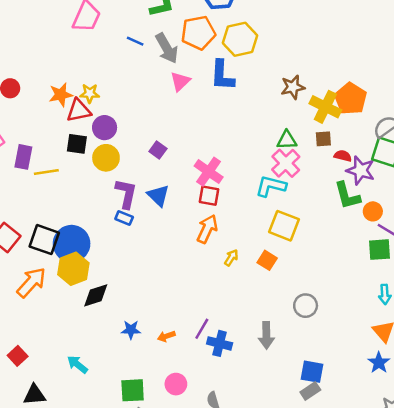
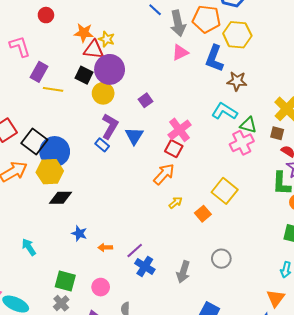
brown star: (293, 87) -> (237, 81), moved
purple circle: (105, 128) -> (110, 69), size x1.5
cyan L-shape: (271, 186) -> (224, 111), moved

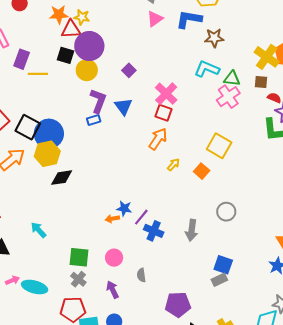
blue L-shape: (214, 58) -> (189, 19), turned 88
blue rectangle: (102, 145) -> (94, 120), turned -48
blue star: (79, 233) -> (124, 208), moved

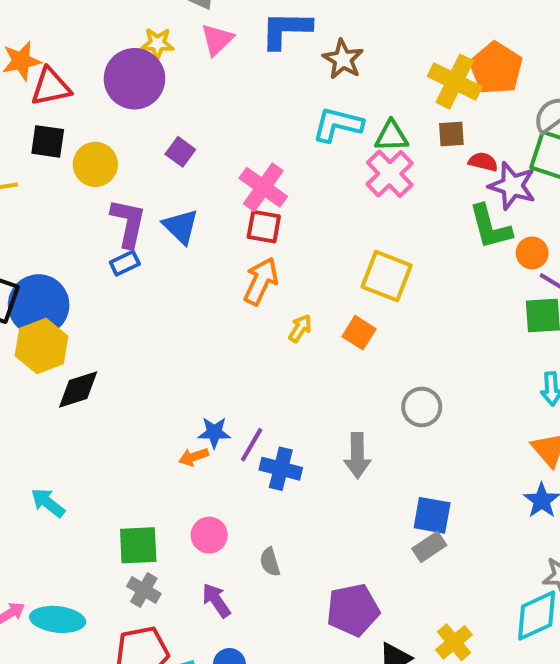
yellow star: (82, 17) -> (157, 44), moved
brown star: (214, 38) -> (343, 59), turned -30
purple circle: (89, 46) -> (134, 79), moved

